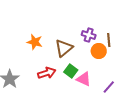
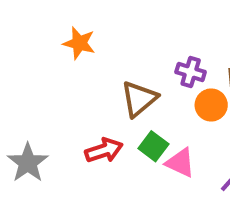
orange star: (35, 42) -> (79, 43), moved

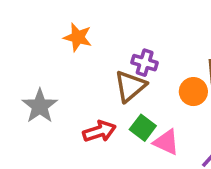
purple cross: (191, 72) -> (145, 63), moved
gray star: (28, 163) -> (40, 106), moved

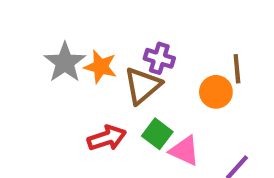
orange star: (78, 37) -> (101, 67), moved
gray star: (40, 106) -> (65, 62), moved

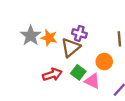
orange circle: (216, 92) -> (104, 62), moved

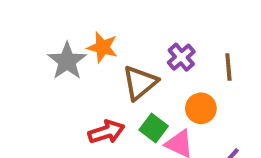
purple cross: (79, 33) -> (181, 57), moved, turned 32
orange star: (49, 38) -> (102, 47), moved

